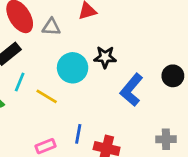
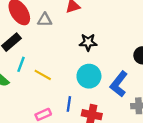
cyan circle: (73, 68) -> (89, 76), moved
blue L-shape: (131, 90) -> (119, 84), moved

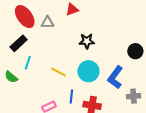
yellow line: (43, 75) -> (58, 72), moved

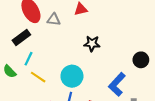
cyan circle: (88, 71) -> (72, 76), moved
yellow line: (58, 72) -> (38, 77), moved

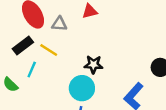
black star: (92, 44) -> (93, 64), moved
yellow line: (38, 77) -> (49, 50), moved

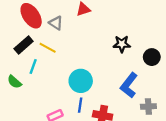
gray triangle: (59, 24) -> (56, 23), turned 32
black star: (93, 64) -> (122, 44), moved

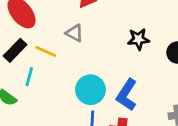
gray triangle: (56, 23) -> (75, 33), moved
blue L-shape: (129, 85) -> (127, 95), moved

